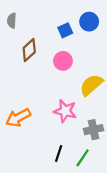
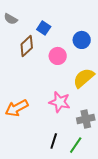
gray semicircle: (12, 21) -> (11, 19), turned -64
blue circle: (89, 22) -> (82, 40), moved
blue square: (65, 30) -> (44, 28), moved, turned -32

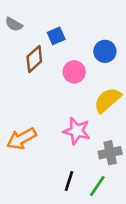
blue square: (44, 28) -> (56, 36), turned 32

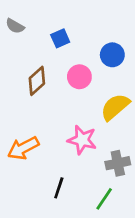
brown diamond: (34, 59) -> (37, 81), moved
black line: (69, 181) -> (59, 188), moved

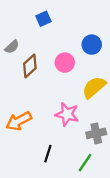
gray semicircle: (15, 26) -> (12, 47), moved, turned -72
blue square: (60, 38) -> (43, 19), moved

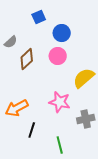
blue circle: (92, 45) -> (62, 33), moved
black line: (48, 154) -> (32, 130), moved
green line: (85, 163) -> (60, 145), moved, turned -48

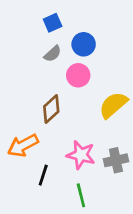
gray semicircle: (11, 42) -> (53, 54), moved
brown diamond: (27, 59) -> (51, 109), moved
pink star: (60, 102) -> (81, 155), moved

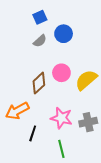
pink circle: (78, 75) -> (61, 73), moved

